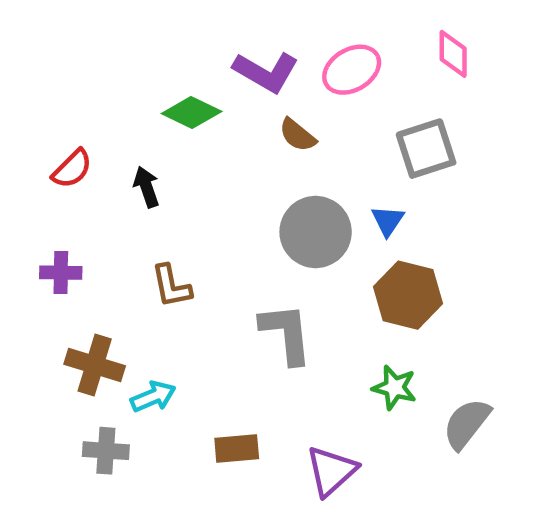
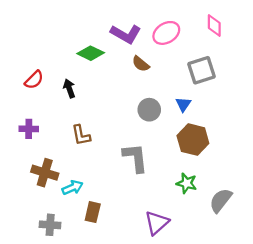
gray circle: (316, 232) -> (149, 110), size x0.7
brown rectangle: (237, 448) -> (93, 212), moved, turned -72
gray cross: (106, 451) -> (50, 225), moved

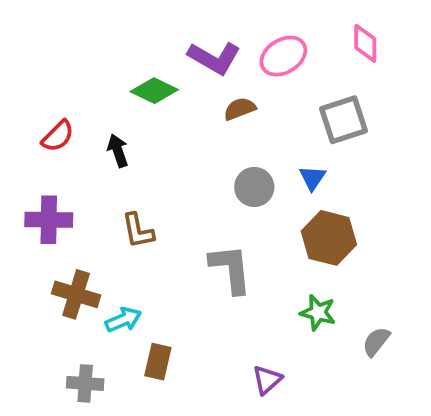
brown semicircle: (141, 64) -> (240, 109), turned 120
purple cross: (29, 129) -> (49, 220), size x1.4
gray semicircle: (221, 200) -> (376, 342), size x0.7
purple triangle: (157, 223) -> (267, 380), size x0.7

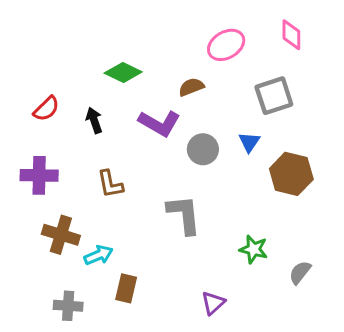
purple L-shape: (214, 58) -> (159, 123), moved
brown hexagon: (329, 238) -> (291, 174), moved

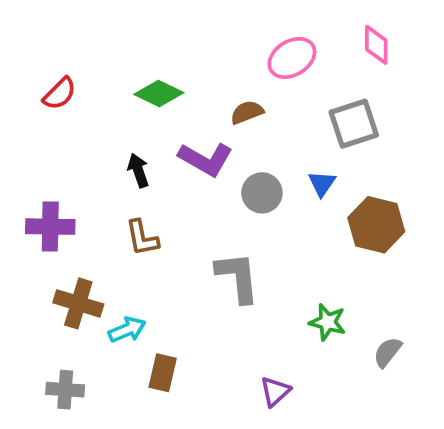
red semicircle: (46, 109) -> (60, 94), moved
black arrow: (94, 120) -> (138, 170), moved
gray cross: (68, 306) -> (65, 390), moved

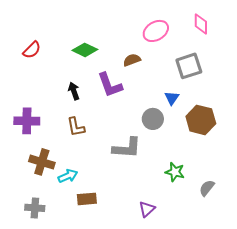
purple L-shape: (206, 159) -> (110, 85), turned 40
gray circle: (262, 193) -> (153, 119), moved
gray L-shape: (238, 277) -> (127, 148), turned 100
brown rectangle: (163, 373) -> (87, 199), turned 72

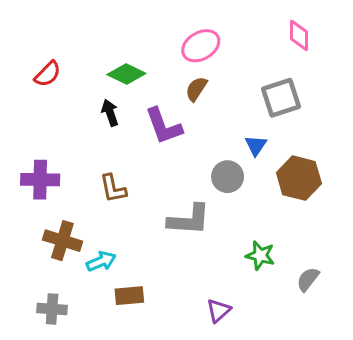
pink ellipse: (156, 31) -> (201, 46), moved
brown semicircle: (132, 60) -> (196, 89), turned -36
black arrow: (74, 91) -> (110, 113), moved

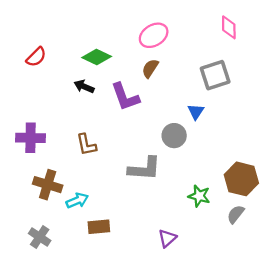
black arrow: (110, 113) -> (84, 87), turned -48
brown hexagon: (299, 178) -> (241, 179), moved
gray cross: (52, 309) -> (40, 237), turned 30

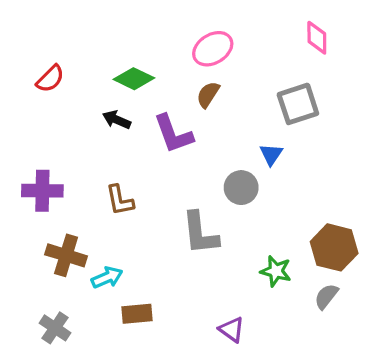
gray L-shape: (144, 169) -> (200, 233), turned 80
purple triangle: (167, 238) -> (232, 330), turned -42

